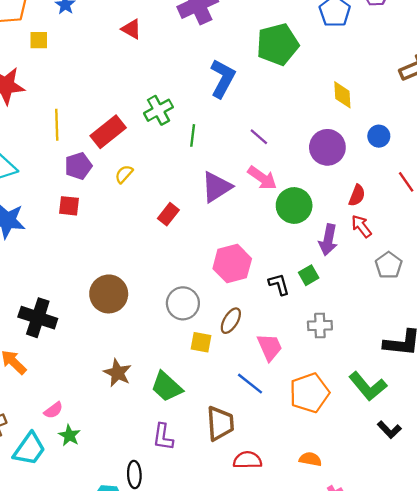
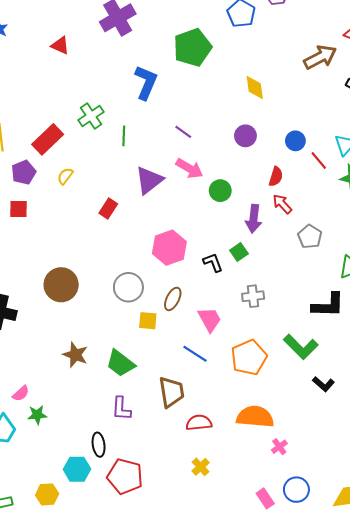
blue circle: (379, 136) -> (295, 141), moved
purple circle: (327, 147) -> (245, 136), size x0.7
green circle: (294, 205) -> (220, 191), size x0.7
green star: (69, 435) -> (37, 415), turned -30
orange semicircle: (310, 459) -> (255, 417), size x1.8

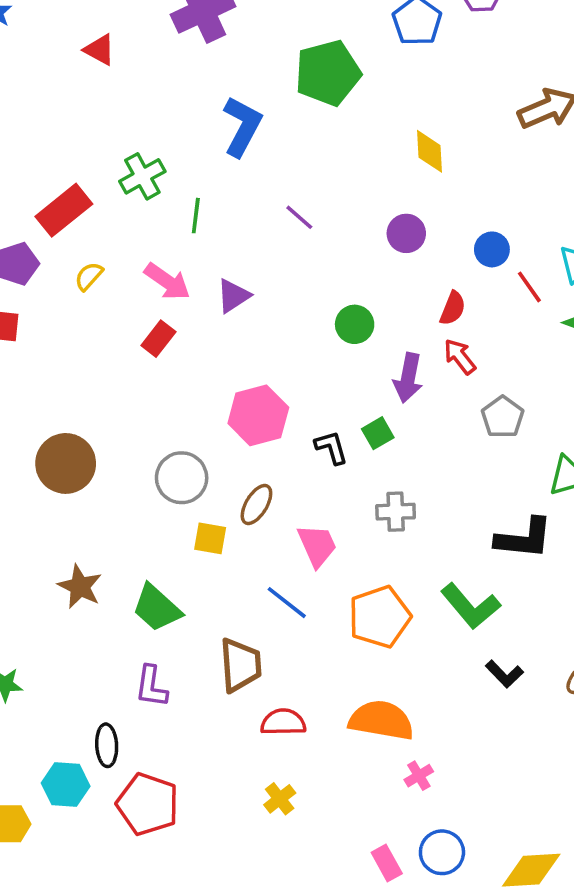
pink arrow: (189, 168) -> (167, 282), moved
purple triangle: (149, 180) -> (233, 296), size x0.7

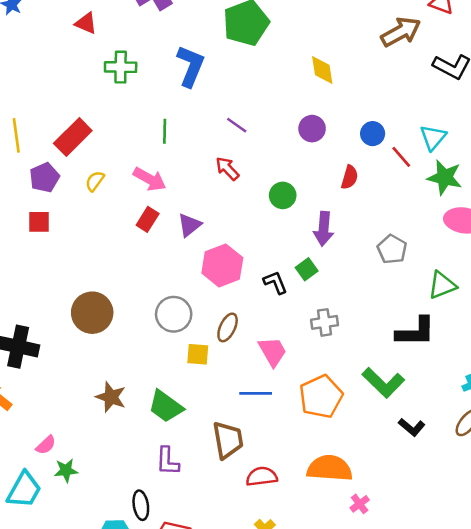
green cross: (142, 176) -> (121, 67), moved, turned 36
purple triangle: (233, 296) -> (189, 225), moved
red arrow: (460, 356) -> (227, 169), moved
blue line: (287, 603) -> (256, 393), turned -32

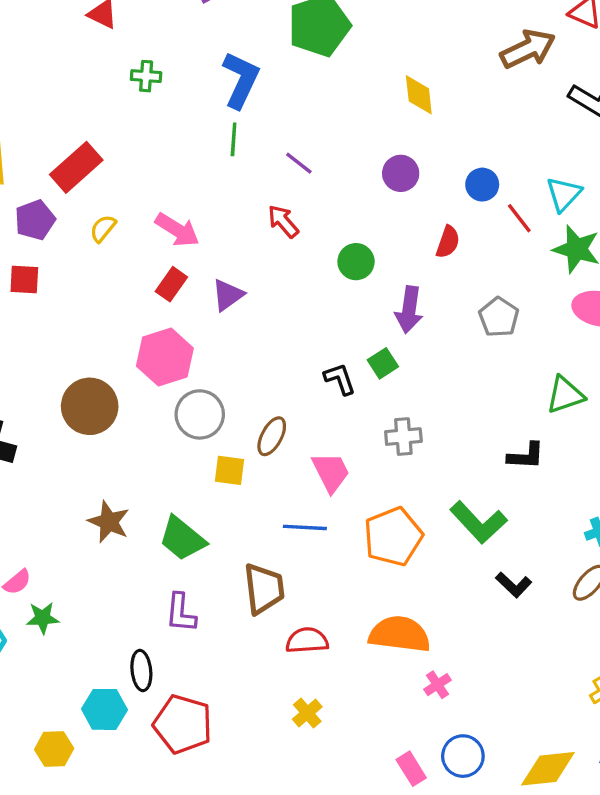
green cross: (121, 67) -> (146, 76), size x0.7
green line: (165, 131) -> (234, 139), moved
gray pentagon: (392, 249) -> (499, 317), moved
pink hexagon: (222, 265) -> (165, 357), moved
black L-shape: (416, 332) -> (526, 456), size x0.7

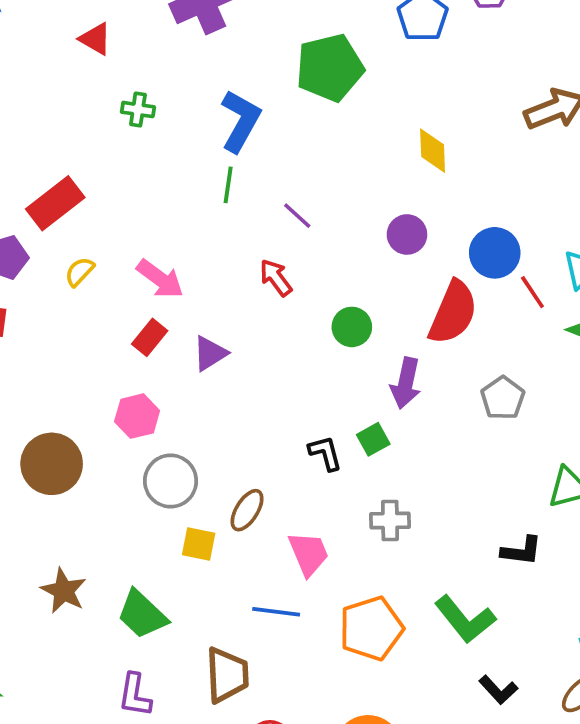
blue circle: (482, 185) -> (495, 253), size x1.4
red semicircle: (448, 242) -> (453, 313), size x1.8
pink hexagon: (165, 357) -> (137, 416), size x0.7

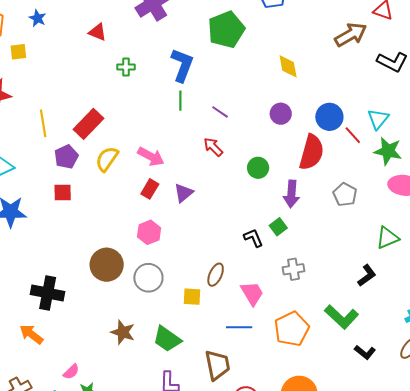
yellow semicircle: (79, 272) -> (107, 159), size x1.5
gray circle: (171, 481) -> (148, 278), moved
black L-shape: (522, 551) -> (367, 276), turned -35

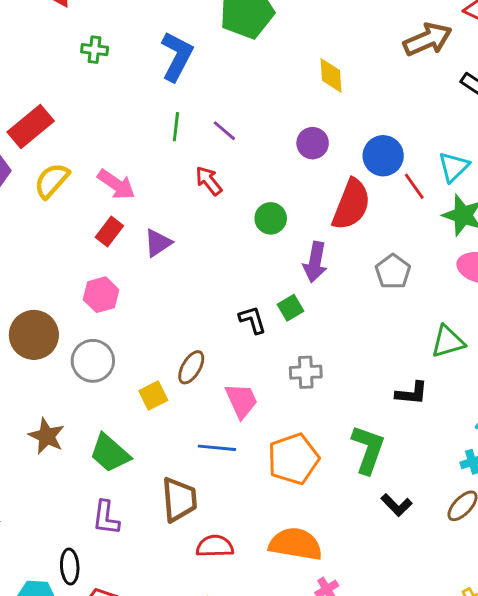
green line: (180, 101) -> (176, 127), moved
black L-shape: (367, 276) -> (412, 393), turned 35
yellow square: (192, 297) -> (153, 396), turned -36
green L-shape: (342, 317) -> (368, 449), turned -120

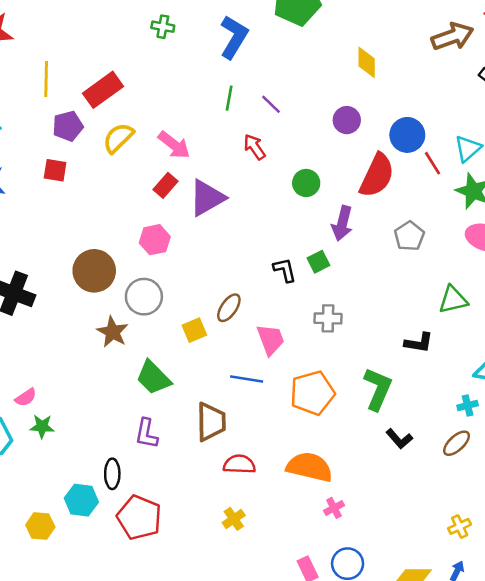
purple triangle: (158, 243) -> (207, 198), size x1.5
brown star: (47, 436) -> (113, 332), moved

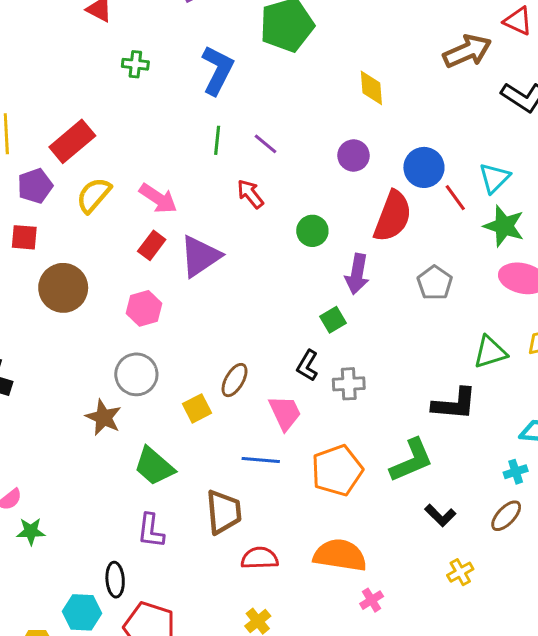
black L-shape: (285, 270) -> (307, 366), moved, turned -132
brown circle: (94, 271) -> (63, 288), moved
black L-shape: (419, 343) -> (454, 404), size x1.4
green L-shape: (378, 389) -> (412, 460), turned 48
yellow cross: (460, 526) -> (460, 572), moved

